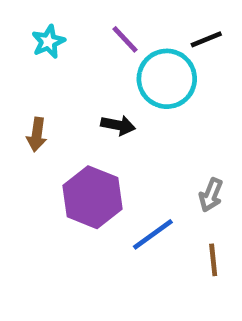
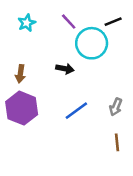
purple hexagon: (92, 197) -> (22, 108), moved
blue line: (153, 234) -> (76, 111), moved

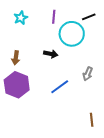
purple line: (69, 22) -> (54, 17), turned 48
gray arrow: (116, 107) -> (88, 74), moved
brown line: (117, 142) -> (92, 120), moved

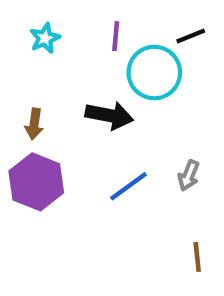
black arrow: (51, 54) -> (109, 115), size x1.5
gray arrow: (88, 74) -> (189, 175), moved

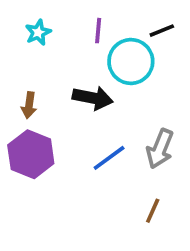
gray arrow: (189, 175) -> (160, 149), size x1.5
brown line: (197, 257) -> (153, 211), moved, turned 30

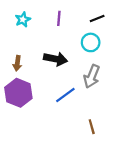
cyan circle: (131, 61) -> (91, 42), moved, size x0.7
gray arrow: (160, 149) -> (92, 76), moved
brown line: (153, 211) -> (92, 127), turned -40

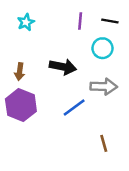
purple line: (59, 18) -> (80, 21), moved
black line: (97, 18) -> (110, 21), turned 32
gray arrow: (92, 76) -> (104, 87), turned -110

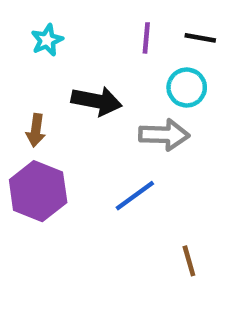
black arrow: (63, 67) -> (97, 101), moved
gray arrow: (104, 87) -> (164, 135), moved

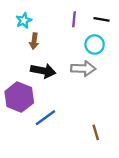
black arrow: (97, 101) -> (43, 71), moved
brown arrow: (36, 130) -> (34, 41), moved
blue line: (135, 196) -> (45, 118), moved

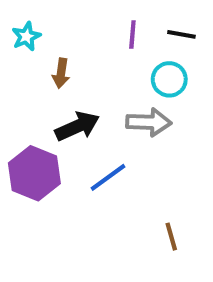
cyan star: (24, 21) -> (26, 36), moved
black arrow: (43, 71) -> (77, 126), turned -35
blue line: (45, 118) -> (108, 177), moved

